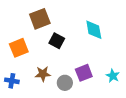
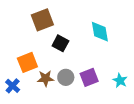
orange square: (19, 48) -> (27, 62), moved
blue cross: (12, 81) -> (13, 86), turned 32
gray circle: (65, 83) -> (66, 77), moved

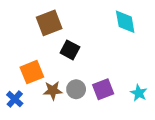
cyan diamond: (100, 32) -> (125, 22), moved

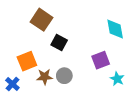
cyan diamond: (125, 22) -> (115, 29), moved
brown square: (49, 23) -> (41, 20), turned -35
purple square: (103, 89) -> (101, 60), moved

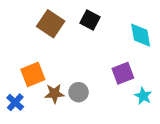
black square: (59, 43) -> (90, 20), moved

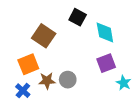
brown square: (51, 24) -> (44, 36), moved
cyan diamond: (141, 35) -> (105, 32), moved
blue cross: (15, 102) -> (23, 91), moved

